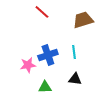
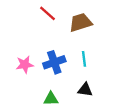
brown trapezoid: (83, 20) -> (81, 22), moved
pink star: (28, 65) -> (25, 65), moved

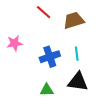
pink star: (25, 65) -> (15, 43), moved
black triangle: (85, 90) -> (78, 82), size x1.5

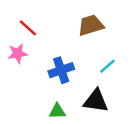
red line: (44, 12) -> (28, 28), moved
cyan line: (77, 54) -> (107, 66), moved, turned 56

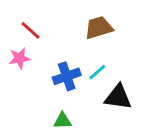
cyan line: (107, 66) -> (97, 72), moved
black triangle: (96, 101) -> (118, 97), moved

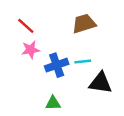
pink star: (19, 58) -> (31, 50), moved
cyan line: (97, 72) -> (83, 62), turned 35

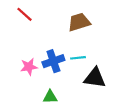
red line: (26, 26) -> (24, 14), moved
pink star: (31, 50) -> (29, 67), moved

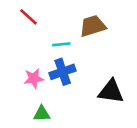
cyan line: (78, 58) -> (61, 44), moved
green triangle: (50, 97) -> (42, 114), moved

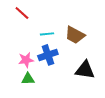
brown trapezoid: (93, 26) -> (75, 35), moved, turned -135
green triangle: (42, 114) -> (28, 79), moved

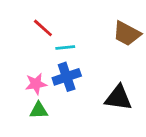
red line: (22, 13) -> (43, 28), moved
brown trapezoid: (75, 35) -> (127, 34), moved

